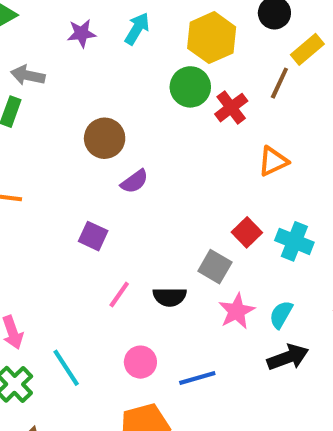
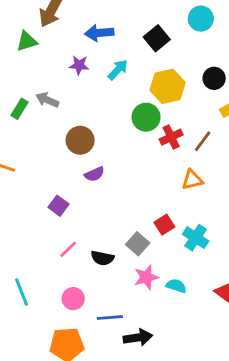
gray arrow: (28, 75) -> (47, 100), moved
brown line: (279, 83) -> (203, 141), moved
cyan semicircle: (281, 314) -> (176, 286), turned 66
black arrow: (288, 357) -> (138, 338), moved

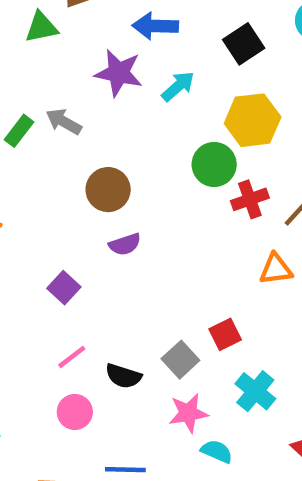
purple star: (79, 65) -> (119, 73), size x1.5
cyan cross: (196, 238) -> (255, 391), moved
cyan semicircle: (176, 286) -> (217, 451), moved
pink circle: (73, 299) -> (75, 412), moved

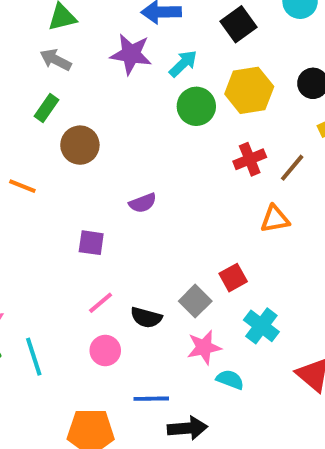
gray arrow: (64, 122) -> (56, 60), moved
green circle: (214, 164) -> (196, 106), moved
brown circle: (108, 190) -> (80, 145), moved
purple square: (64, 288) -> (91, 243), turned -32

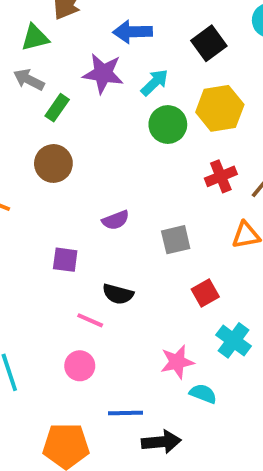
green rectangle: (47, 108) -> (57, 108), moved
gray square: (195, 301) -> (176, 240), moved, turned 32
pink line: (101, 303) -> (90, 320), moved, turned 64
black semicircle: (146, 317) -> (118, 294), moved

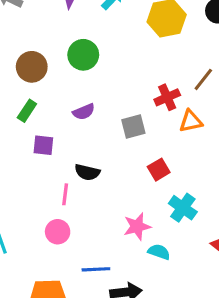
green rectangle: (57, 108) -> (27, 111), moved
green circle: (168, 125) -> (83, 55), moved
red cross: (221, 176) -> (167, 97), moved
pink line: (90, 320) -> (65, 194), turned 75

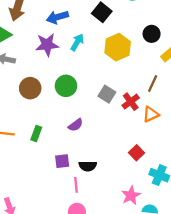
brown circle: (32, 67) -> (30, 88), moved
gray square: (133, 127) -> (107, 94), moved, turned -30
purple square: (43, 145) -> (62, 161), moved

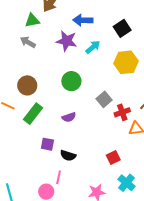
brown circle: (30, 88) -> (27, 85), moved
green rectangle: (36, 134) -> (33, 114), size x1.5
pink line: (76, 185) -> (59, 177), moved

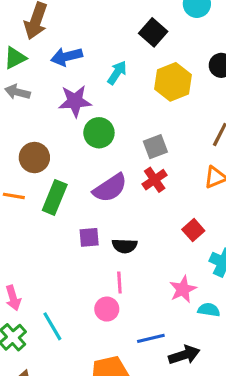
blue arrow: (83, 20) -> (67, 57), moved
purple star: (67, 41) -> (75, 101), moved
gray square: (104, 99) -> (155, 147), turned 35
red cross: (122, 112) -> (155, 180), moved
purple semicircle: (69, 117) -> (110, 188), size x1.6

